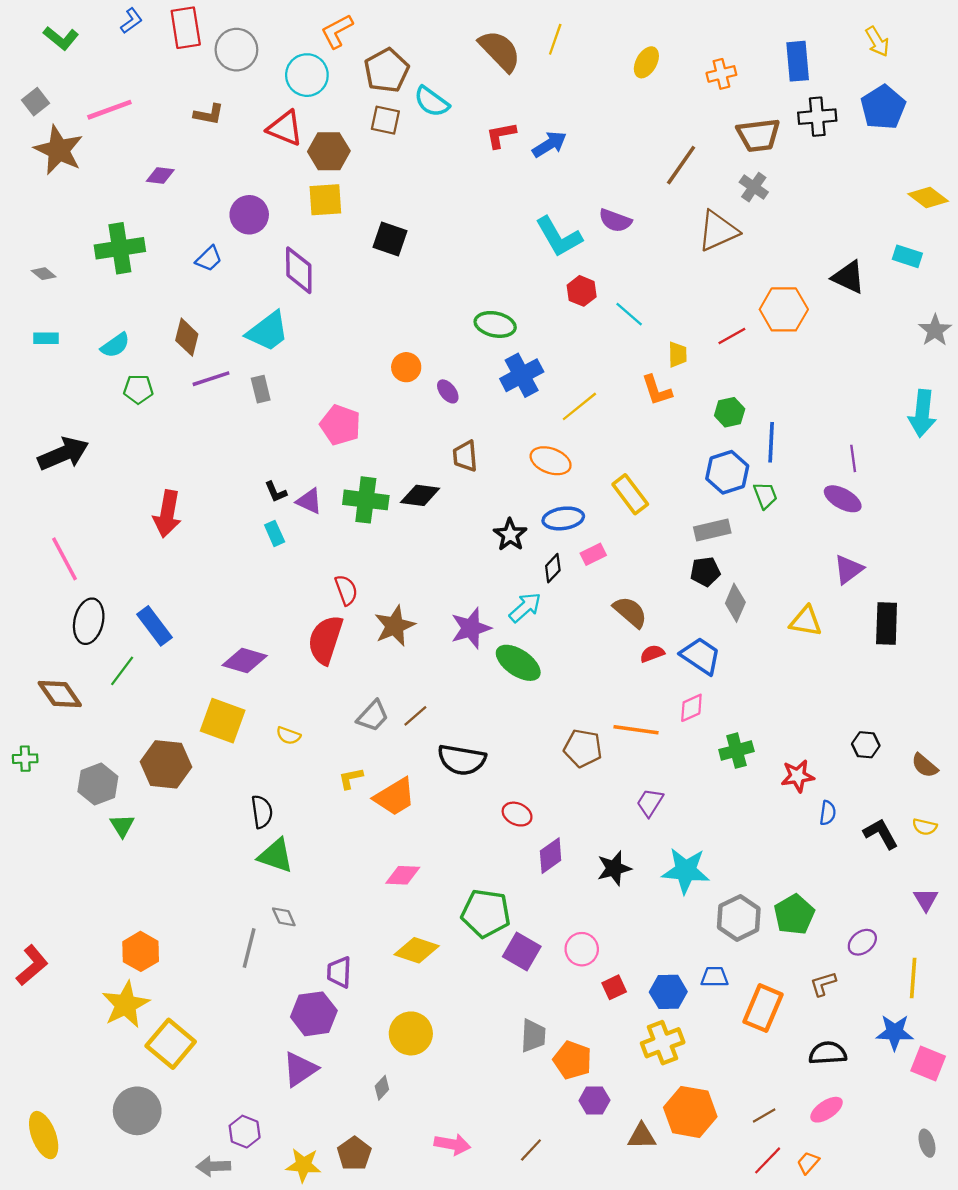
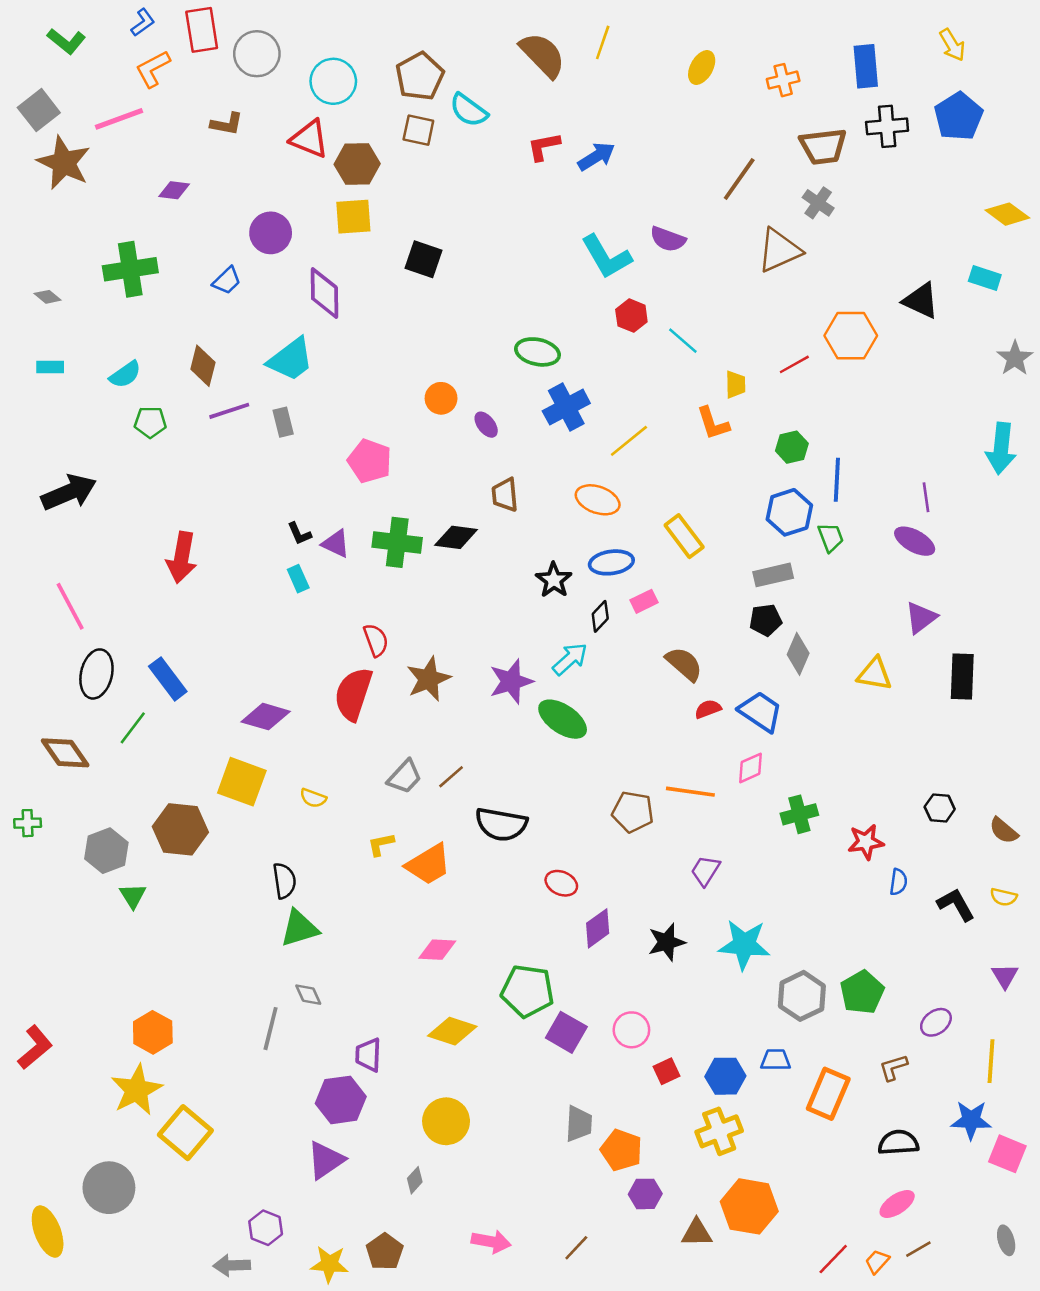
orange L-shape: (337, 31) -> (153, 69), moved
gray square: (36, 102) -> (39, 110), size x1.4
green triangle: (276, 856) -> (299, 928), turned -36
gray circle: (137, 1111) -> (109, 1188), moved
brown line: (764, 1115) -> (918, 1249), moved

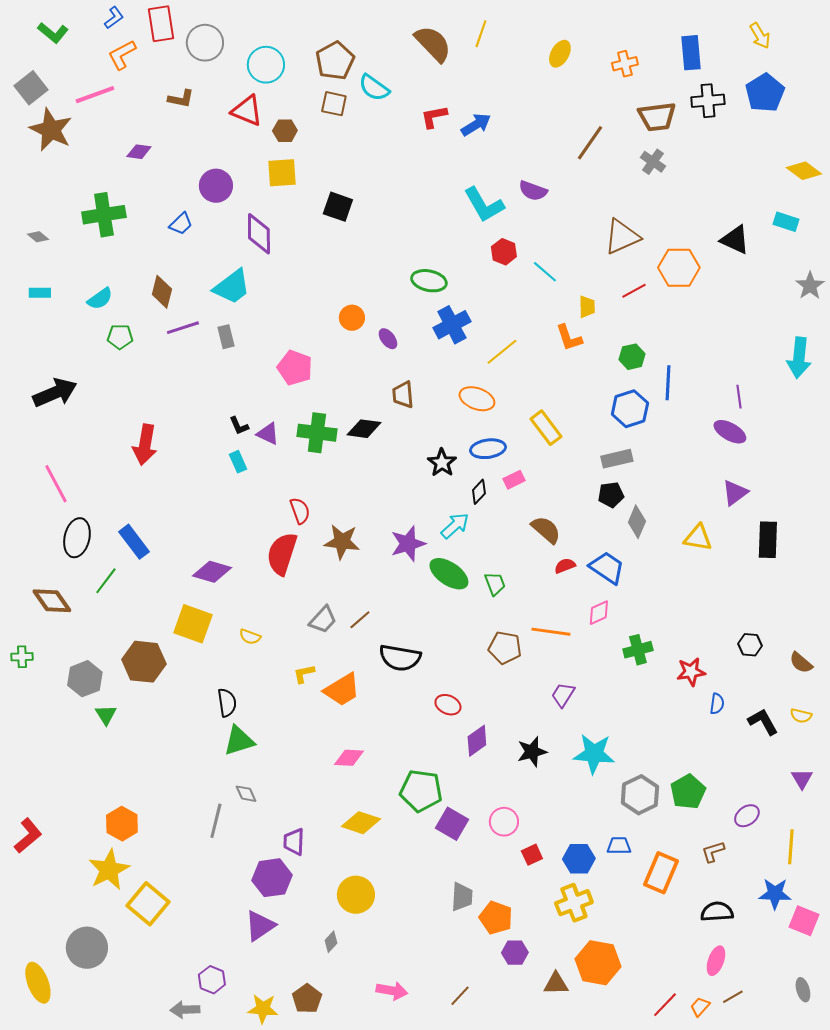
brown hexagon: (357, 164) -> (285, 131), size x0.7
brown triangle: (779, 250) -> (622, 237), moved
green trapezoid: (831, 537) -> (495, 584), moved
brown star: (428, 679) -> (342, 542), turned 30
pink ellipse: (897, 1204) -> (716, 961), turned -36

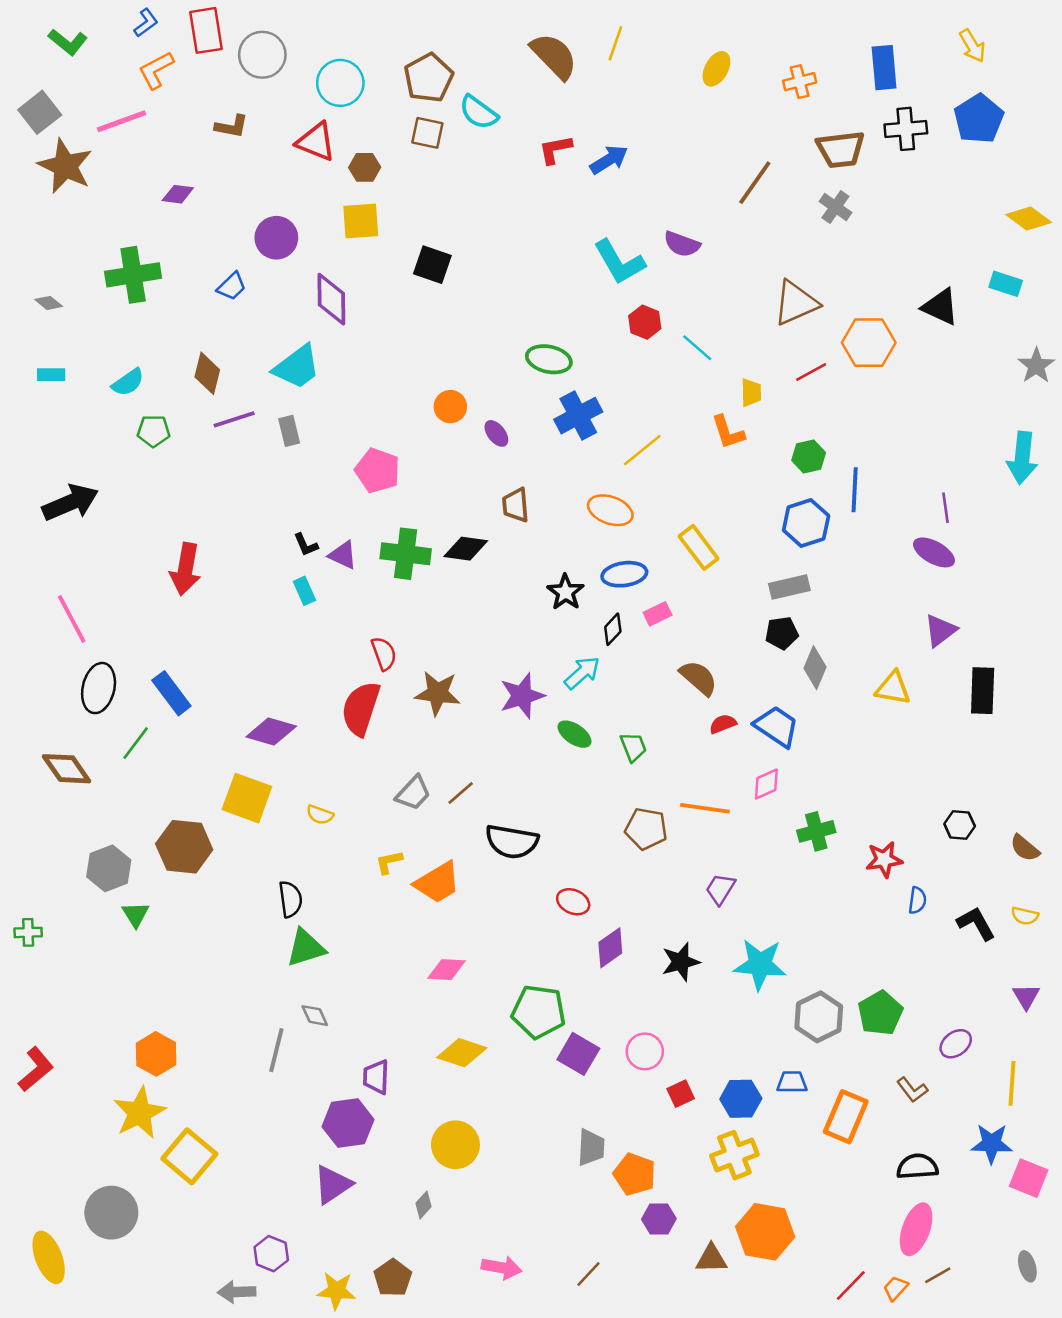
green ellipse: (449, 574) -> (574, 734), size x0.7
green cross: (22, 657) -> (28, 932), moved
brown L-shape: (713, 852) -> (912, 1090), turned -110
pink ellipse: (716, 961) -> (916, 1229), size x1.4

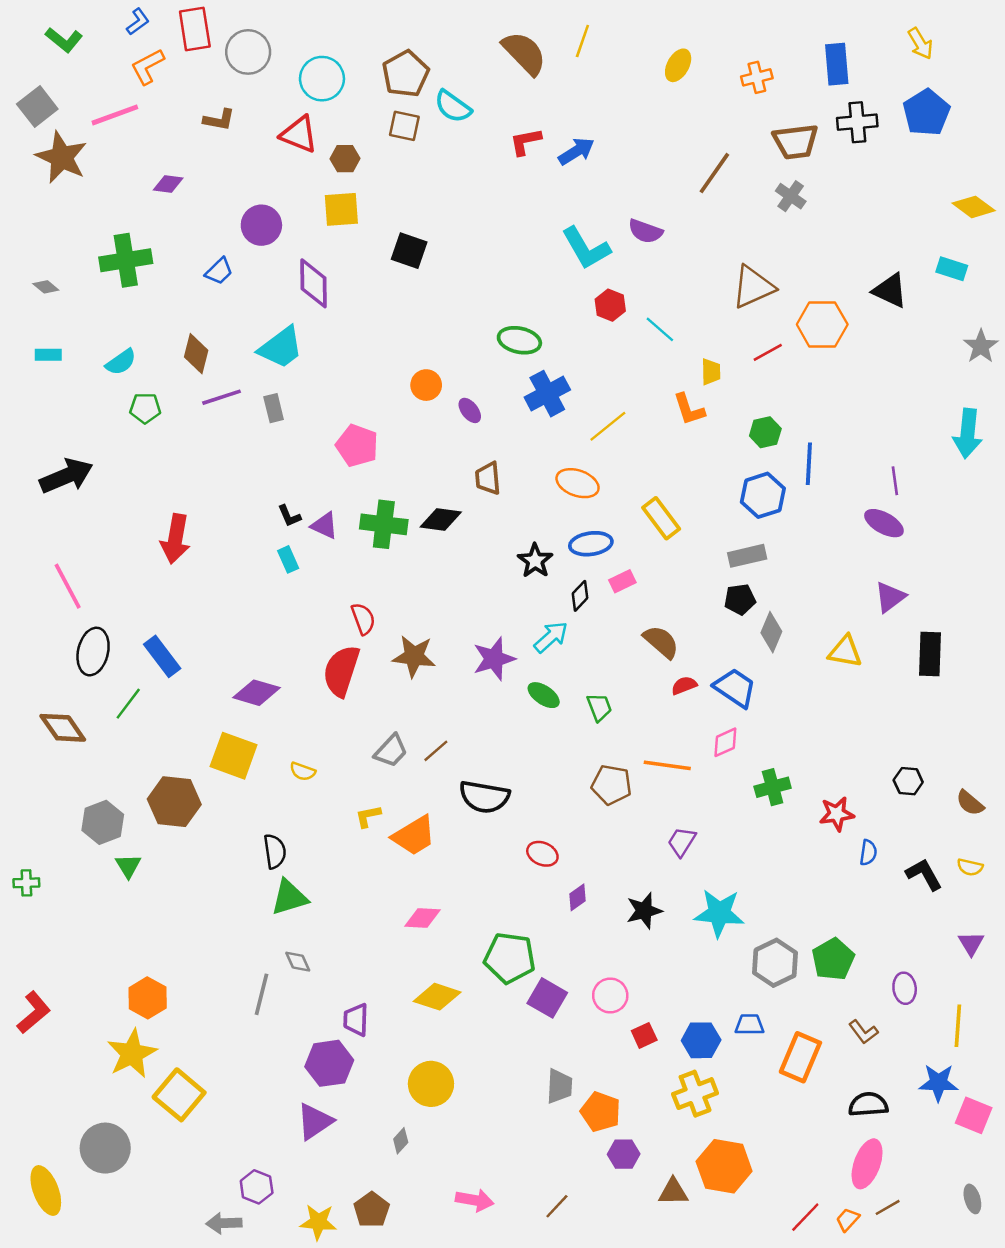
purple diamond: (610, 948) -> (578, 897), size x0.7
purple ellipse: (956, 1044) -> (905, 988), turned -60

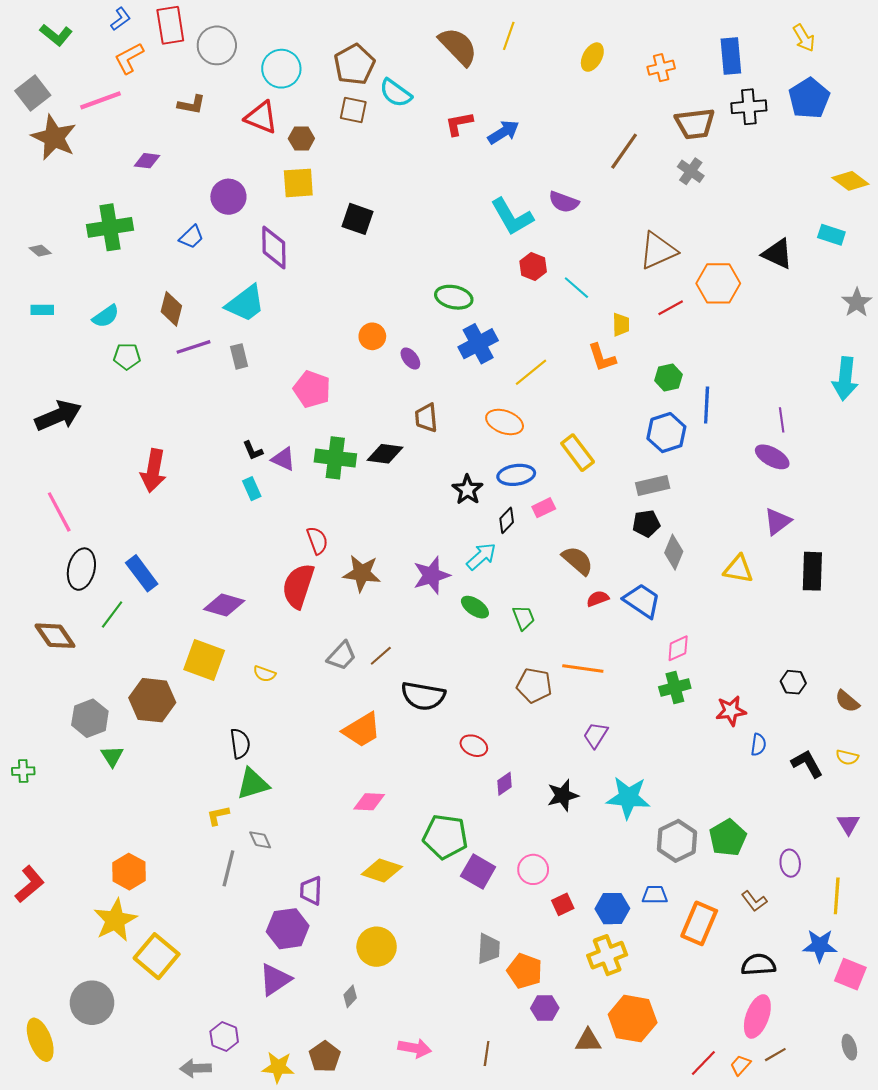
pink diamond: (725, 742) -> (678, 648), moved
yellow L-shape: (368, 816) -> (218, 815), moved
brown line: (557, 1206) -> (487, 1053), turned -35

